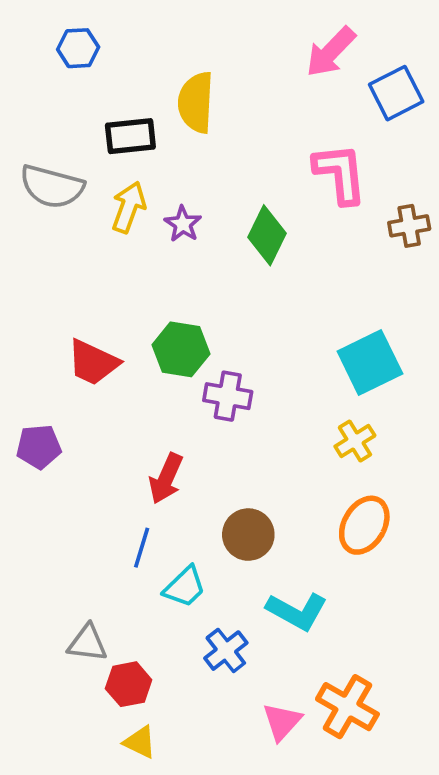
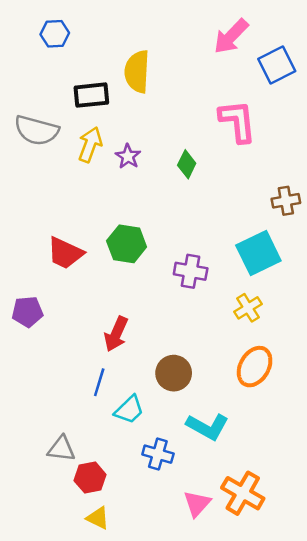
brown cross: (409, 226) -> (286, 201), moved
green diamond: (267, 235) -> (187, 164), size x0.7
purple cross: (228, 396) -> (191, 271), moved
blue cross: (226, 651) -> (158, 454), turned -36

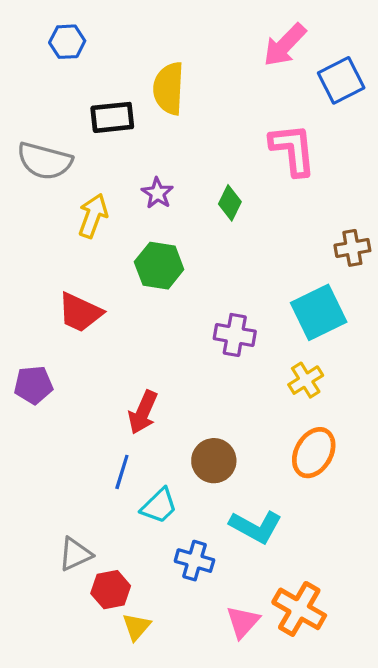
yellow arrow: (90, 145) -> (93, 216), moved
green hexagon: (127, 244) -> (159, 266), moved
gray triangle: (61, 449) -> (75, 554), turned -32
yellow triangle: (98, 518) -> (136, 627), moved, turned 45

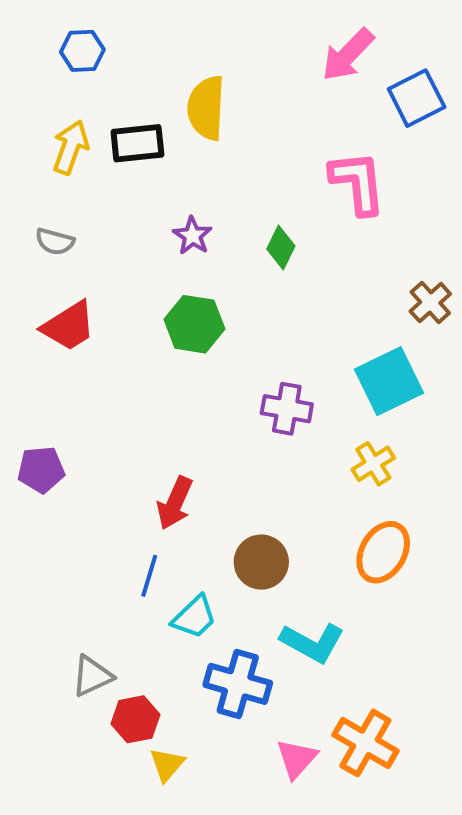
gray semicircle: (45, 161) -> (55, 242), moved, size x0.6
yellow arrow: (93, 216) -> (71, 147), moved
brown cross: (352, 248) -> (430, 303), turned -32
red trapezoid: (80, 312) -> (69, 326), moved, turned -57
blue cross: (194, 561) -> (238, 684), size x1.4

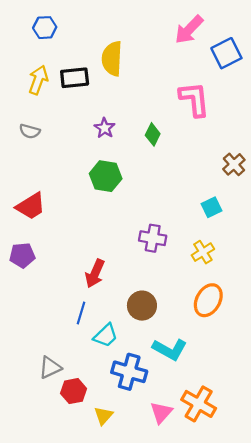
red trapezoid: (69, 326) -> (31, 206), moved
cyan square: (389, 381) -> (211, 207), size x0.6
purple cross: (287, 409) -> (153, 238), moved
yellow triangle: (167, 765) -> (103, 416), moved

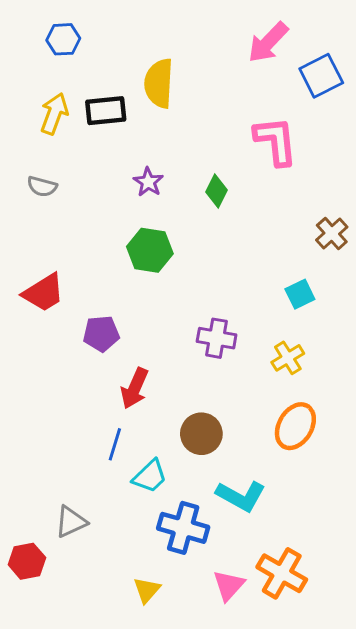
purple pentagon: (22, 255) -> (101, 334), moved
red hexagon: (74, 391) -> (27, 561), moved

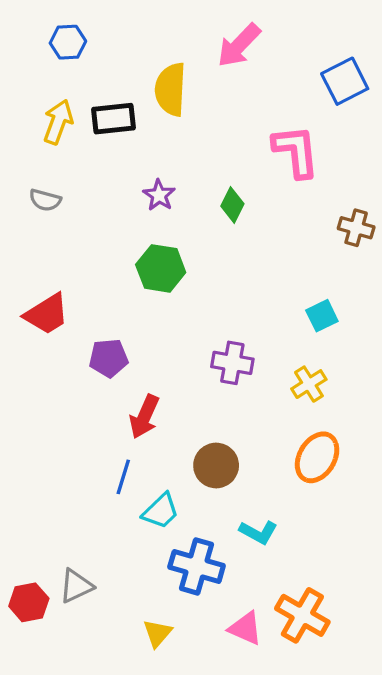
pink arrow: (268, 42) -> (239, 45), moved
brown cross: (332, 233) -> (356, 228), moved, turned -32
cyan L-shape: (241, 496) -> (258, 532), size x0.7
gray triangle: (71, 522) -> (76, 586), moved
pink triangle: (229, 585) -> (245, 628), turned -48

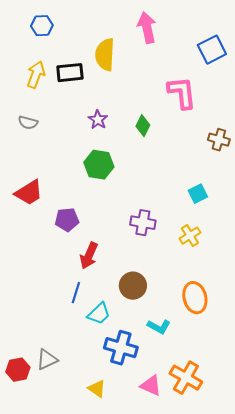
pink arrow: (239, 45) -> (147, 28), turned 124
orange ellipse: (317, 457) -> (195, 298), moved, turned -44
yellow triangle: (157, 633) -> (97, 389), turned -36

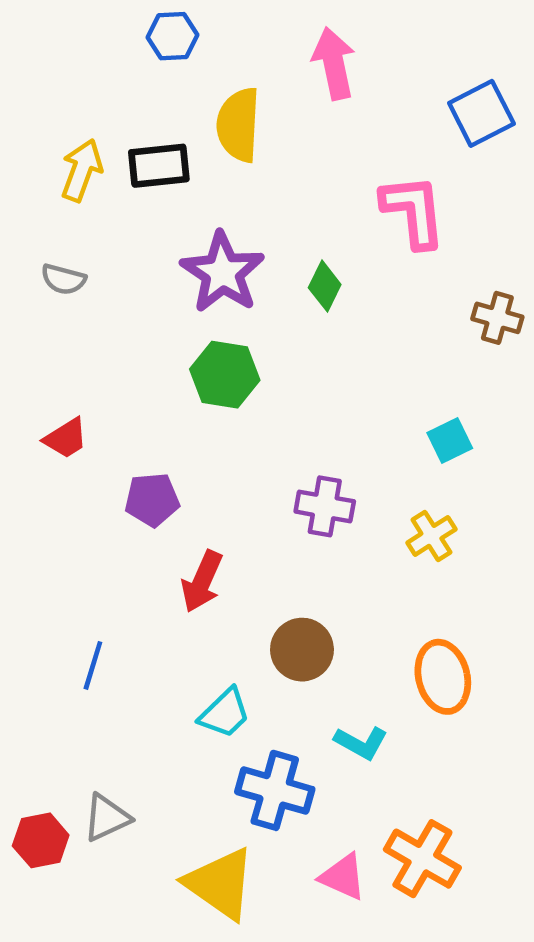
blue hexagon: (42, 26) -> (172, 36), moved
purple star: (98, 120) -> (222, 272), size x1.8
red trapezoid: (29, 193) -> (66, 438), size x0.7
blue line: (76, 293) -> (93, 665), moved
yellow triangle: (97, 389) -> (220, 884), size x1.8

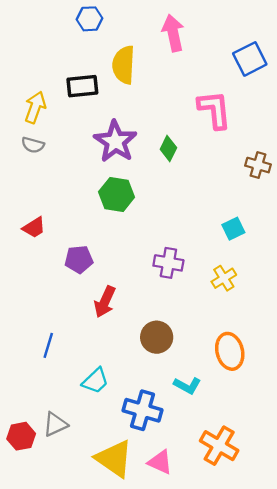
yellow arrow: (82, 170) -> (35, 107), moved
cyan trapezoid: (225, 713) -> (95, 381), moved
pink triangle: (343, 877) -> (160, 462), moved

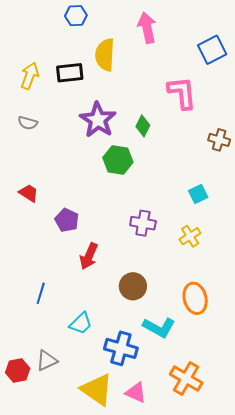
yellow arrow: (35, 107) -> (30, 76), moved
green hexagon: (117, 195) -> (118, 160), moved
red trapezoid: (34, 228) -> (29, 193), turned -115
purple pentagon: (79, 259) -> (67, 220), turned 30
cyan L-shape: (187, 385) -> (159, 327), size x1.4

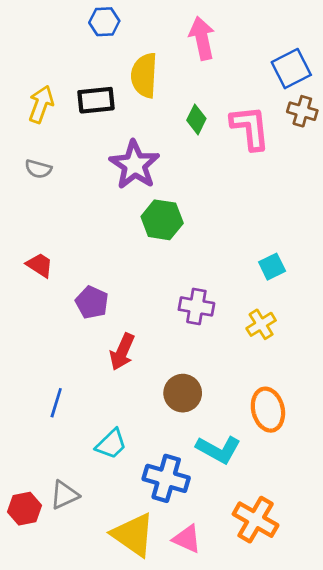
green diamond: (143, 126) -> (196, 119), moved
brown cross: (219, 140) -> (302, 111), moved

